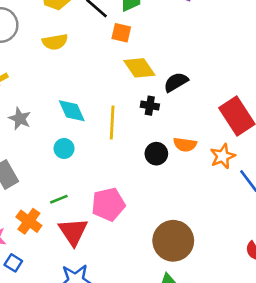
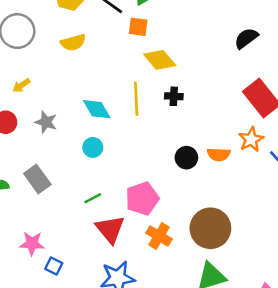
black semicircle: (176, 82) -> (246, 38), moved
yellow line: (112, 122) -> (136, 99), moved
orange semicircle: (185, 145) -> (219, 154), moved
black circle: (156, 154) -> (186, 158), moved
orange cross: (29, 221) -> (159, 236), moved

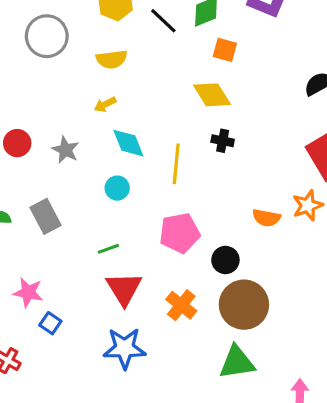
orange square: (138, 27) -> (225, 50), moved
yellow arrow: (21, 85) -> (105, 104), moved
yellow line: (136, 99) -> (176, 164), moved
black circle: (186, 158) -> (225, 260), moved
pink pentagon: (142, 199) -> (180, 233), moved

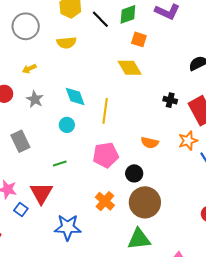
yellow arrow: (105, 104) -> (29, 69), moved
black cross: (223, 141) -> (170, 100), moved
orange semicircle: (266, 218) -> (150, 143), moved
red triangle: (124, 289) -> (41, 193), moved

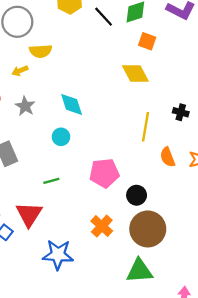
yellow semicircle: (66, 43) -> (41, 51), moved
yellow line: (105, 111) -> (146, 127), moved
orange semicircle: (150, 143) -> (168, 157), moved, turned 54

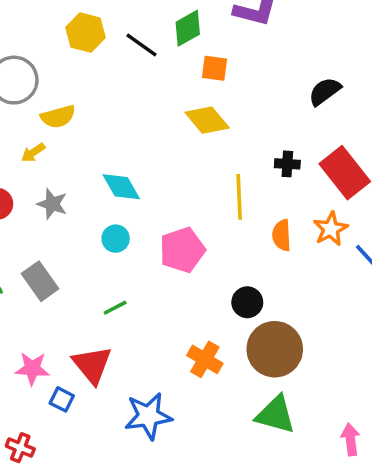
orange semicircle: (168, 157) -> (282, 235), turned 30
pink pentagon: (104, 173) -> (182, 250), moved
green triangle: (140, 271) -> (276, 415), turned 32

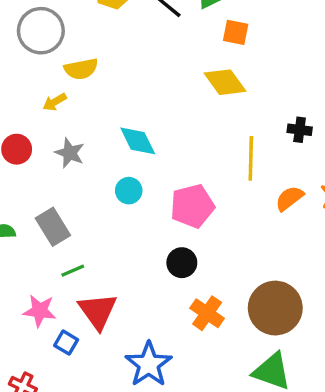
orange semicircle: (282, 235) -> (289, 198), turned 52
black circle: (247, 302) -> (182, 263), moved
green line: (115, 308) -> (73, 271), moved
blue star: (148, 416) -> (149, 364), turned -30

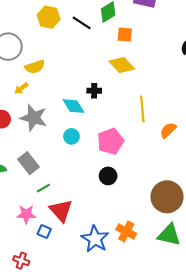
black cross: (300, 130) -> (94, 91), moved
gray star: (70, 153) -> (34, 118), size x1.5
orange cross: (207, 313) -> (126, 232), moved

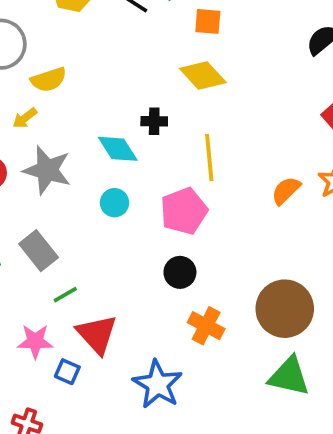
yellow line: (142, 109) -> (209, 158), moved
orange cross: (126, 232) -> (206, 326), moved

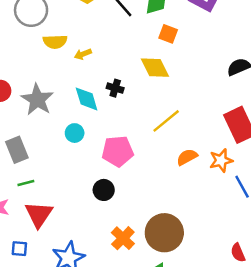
yellow arrow: (25, 118) -> (83, 54), moved
yellow line: (209, 158) -> (166, 121), moved, turned 40
orange cross: (206, 326) -> (123, 238), moved
blue square: (67, 372) -> (19, 249), moved, turned -35

